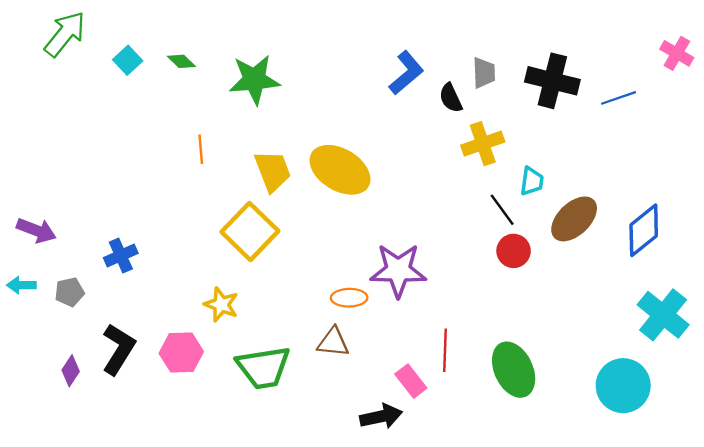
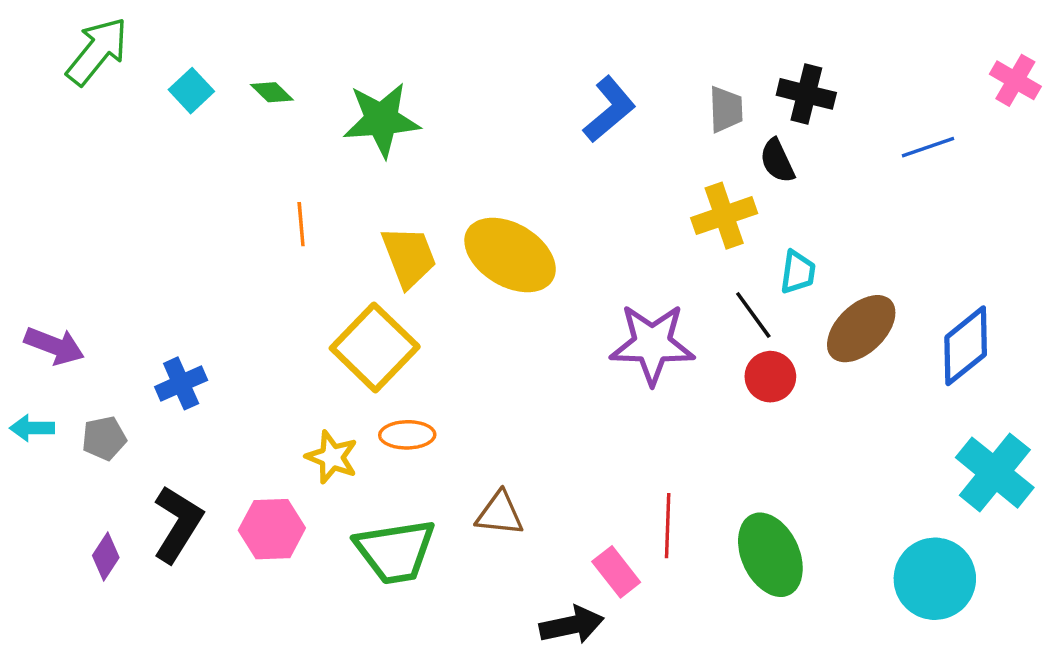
black cross: (552, 81) -> (806, 94), moved, size x0.7
black semicircle: (451, 98) -> (777, 161), moved
purple star: (398, 270) -> (652, 344), moved
orange ellipse: (349, 298) -> (407, 435), moved

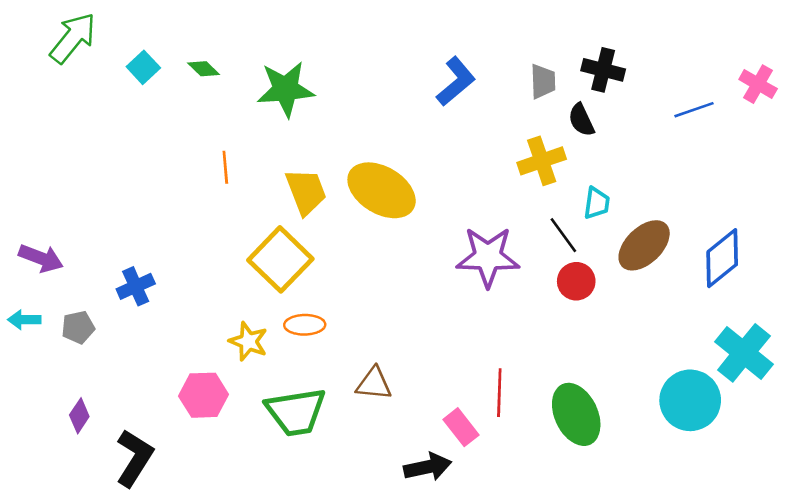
pink cross: (1015, 80) -> (758, 84), moved
black L-shape: (178, 524) -> (134, 458), moved
cyan circle: (935, 579) -> (690, 400), moved

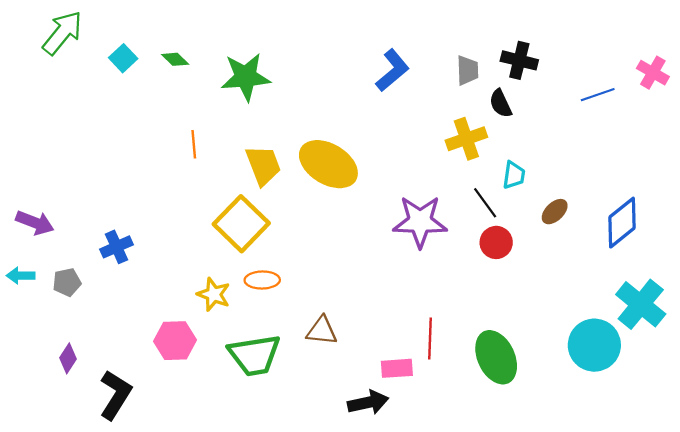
brown ellipse: (644, 245) -> (555, 212), size x0.6
pink rectangle: (461, 427) -> (397, 368), turned -56

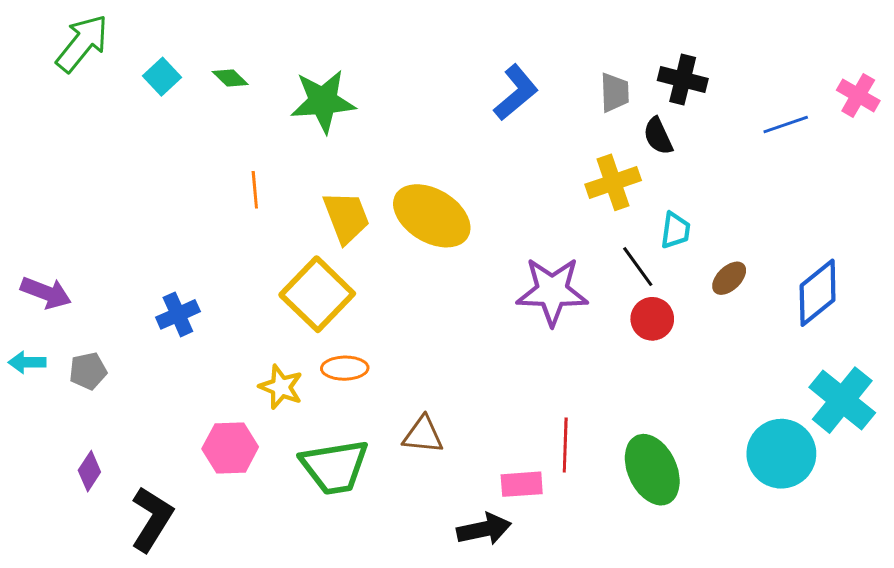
blue cross: (117, 247) -> (178, 314), moved

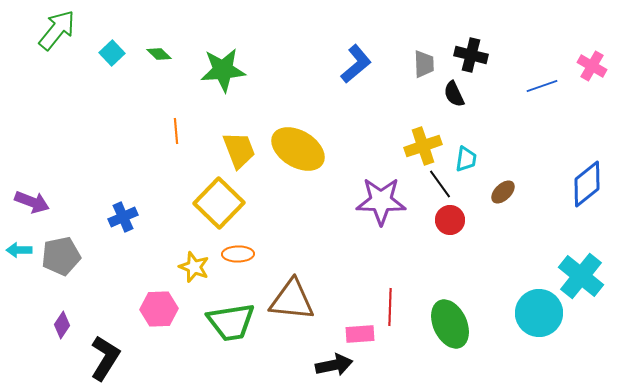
yellow cross: (613, 182) -> (423, 146), moved
blue diamond: (818, 293) -> (587, 184), moved
gray pentagon: (88, 371) -> (61, 256), size x1.5
brown triangle: (423, 435) -> (292, 300), size x1.6

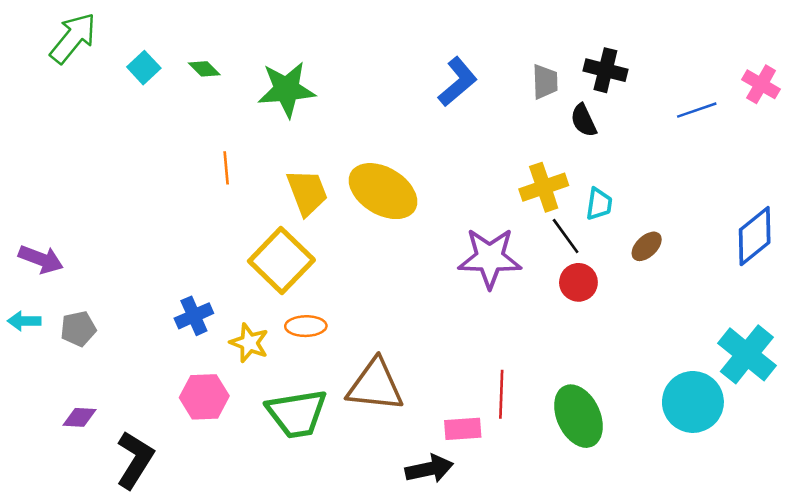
blue cross: (123, 217) -> (194, 316), moved
gray pentagon: (61, 256) -> (78, 329), size x0.7
purple diamond: (62, 325) -> (80, 417), turned 60

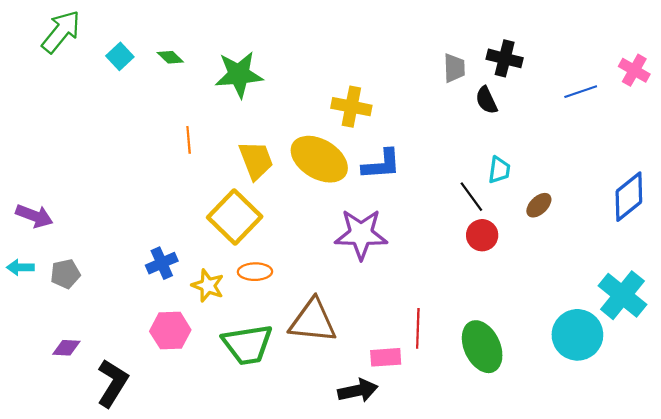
blue L-shape: (458, 82) -> (381, 165), moved, turned 36
yellow cross: (544, 187) -> (351, 107), moved, turned 30
purple star: (490, 258) -> (361, 234), moved

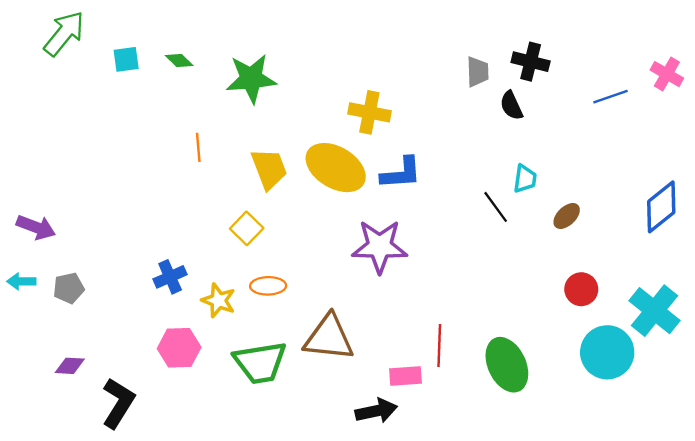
cyan square: (120, 56) -> (126, 59), turned 35
yellow square: (235, 217) -> (247, 228), size x0.6
red circle: (482, 235) -> (581, 289), moved

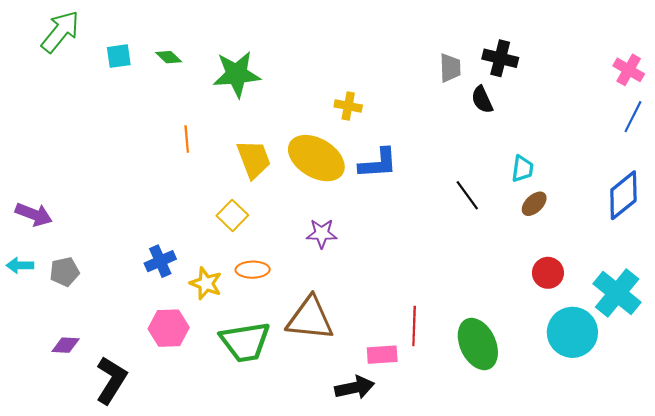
blue line: (611, 97) -> (633, 117), moved, turned -44
yellow cross: (369, 112) -> (348, 106), size x0.7
cyan trapezoid: (525, 179) -> (522, 169), moved
purple star: (380, 246) -> (322, 234), moved, size x0.6

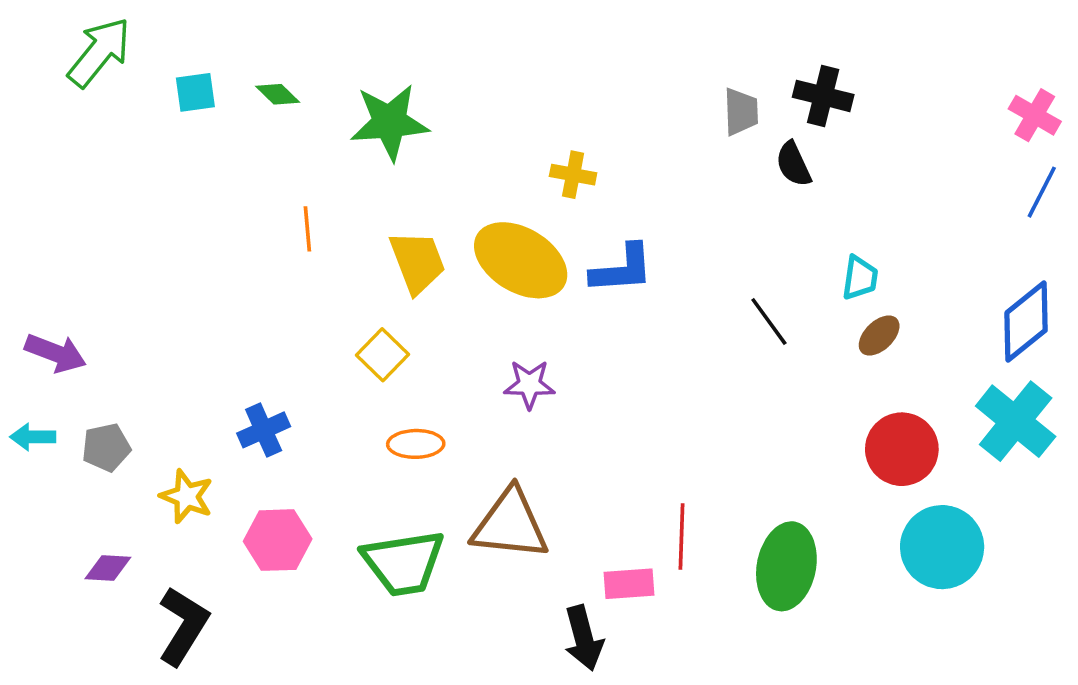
red circle: (548, 273) -> (902, 449), size x1.4
yellow star: (206, 283) -> (187, 496), moved
cyan cross: (617, 293) -> (1016, 421), moved
green ellipse: (478, 344) -> (786, 566), turned 36
black arrow: (355, 388) -> (584, 638), turned 87

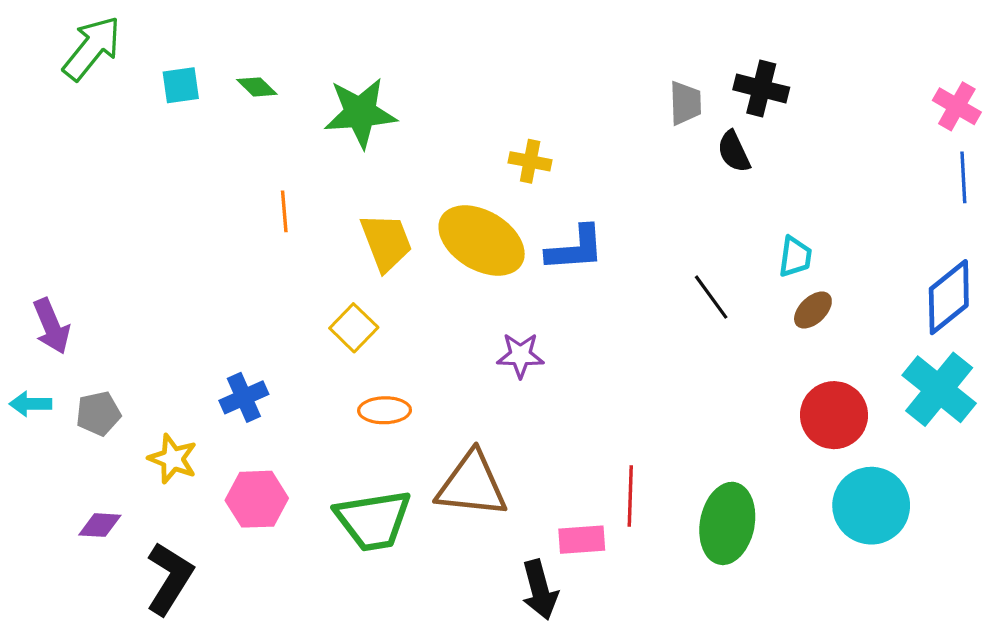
blue line: (1042, 192) -> (963, 177), turned -30
purple arrow: (55, 353) -> (51, 326), turned 46
purple star: (529, 384) -> (520, 355), moved

